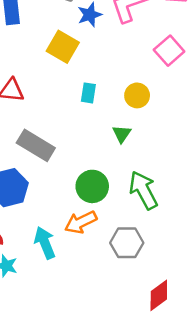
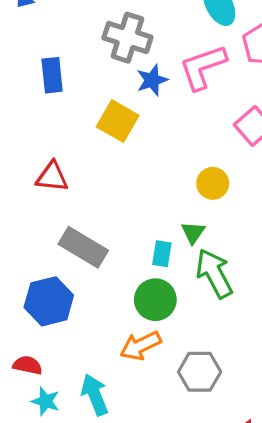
cyan rectangle: (88, 93) -> (162, 254), moved
green arrow: (143, 190) -> (214, 273), moved
cyan arrow: (45, 243) -> (95, 395), moved

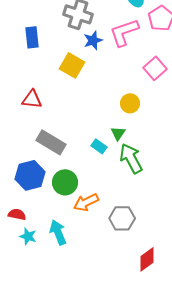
cyan rectangle: (162, 254) -> (99, 146), turned -63
green circle: (155, 300) -> (65, 182), moved

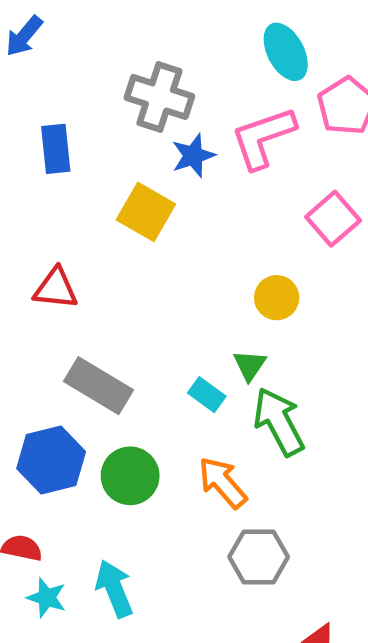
orange arrow: (86, 202) -> (223, 483), moved, turned 75

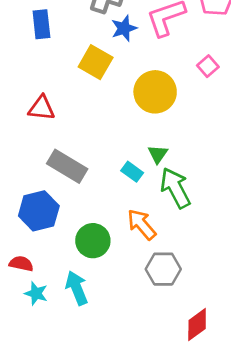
pink square: (333, 219) -> (208, 66), size x0.7
yellow circle: (277, 298) -> (155, 92), moved, size x1.6
green circle: (130, 476) -> (93, 241), moved

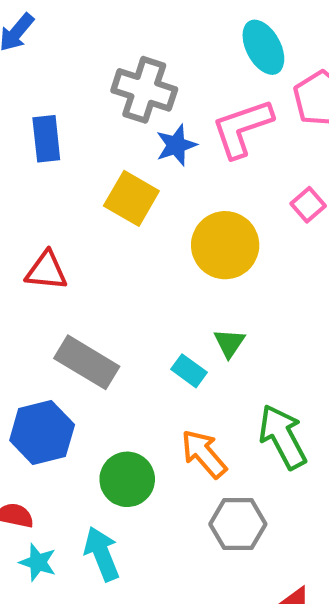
green arrow: (175, 188) -> (283, 437), moved

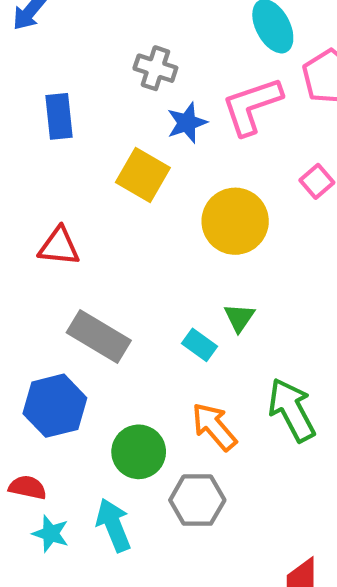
gray cross: (144, 90) -> (155, 68), size x0.7
gray hexagon: (238, 524) -> (197, 500), moved

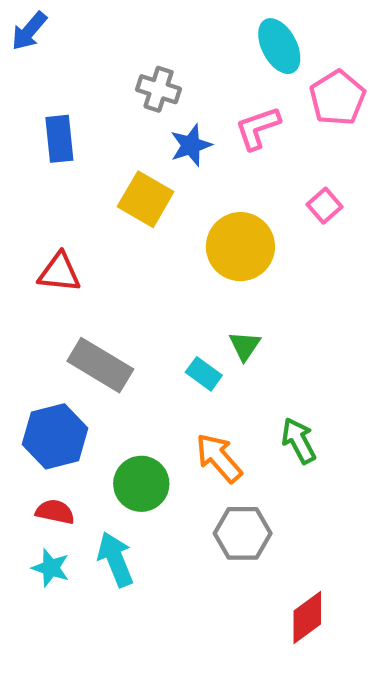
pink L-shape: (252, 106) -> (258, 128), size x0.7
green arrow: (292, 410) -> (299, 441), size x0.7
red semicircle: (28, 487) -> (55, 512), moved
gray hexagon: (197, 500) -> (243, 533), moved

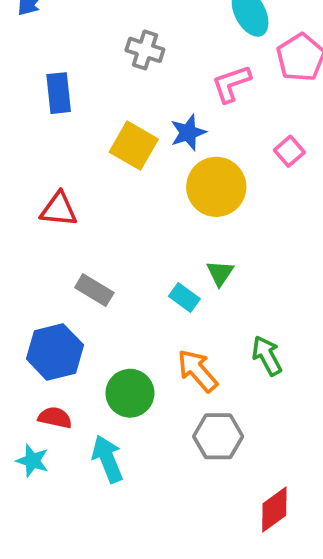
blue star: (191, 145) -> (188, 132), moved
gray rectangle: (100, 365) -> (94, 290), size x0.7
cyan star: (51, 568) -> (32, 461), moved

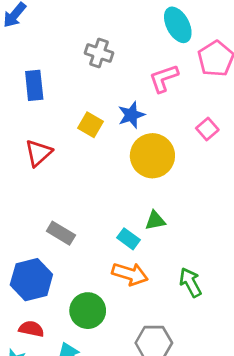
yellow square: (134, 146) -> (91, 125), size x0.7
red triangle: (59, 209) -> (38, 153), moved, turned -48
green triangle: (220, 273) -> (155, 220), turned 45
orange arrow: (197, 371) -> (130, 274), moved, turned 148

